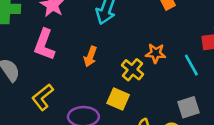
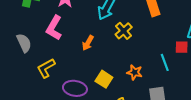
orange star: (156, 53) -> (135, 72), moved
yellow cross: (132, 70) -> (124, 31), moved

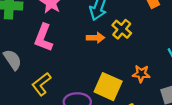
orange arrow: (88, 43) -> (96, 38), moved, turned -112
yellow square: (104, 79) -> (108, 87), size x1.4

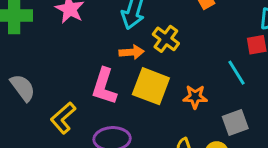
pink L-shape: (44, 38) -> (104, 86), moved
yellow square: (108, 87) -> (151, 86), moved

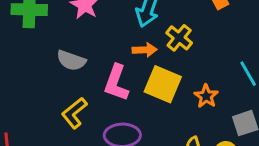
gray semicircle: (23, 88) -> (71, 60), moved, turned 144
orange star: (195, 97) -> (206, 96), turned 30

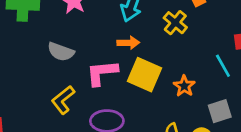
yellow cross: (179, 38) -> (175, 23), moved
pink L-shape: (116, 83) -> (102, 73), turned 64

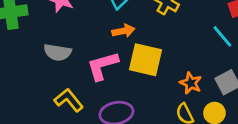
orange star: (184, 86) -> (191, 83), moved
yellow L-shape: (63, 100) -> (69, 100), turned 100

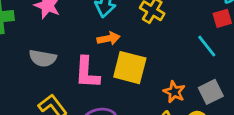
pink L-shape: (102, 66) -> (87, 73), turned -72

